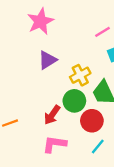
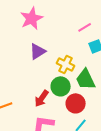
yellow cross: (80, 75) -> (66, 64), turned -36

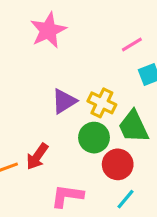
purple triangle: (38, 51) -> (64, 101), moved
red arrow: (42, 98) -> (37, 156), moved

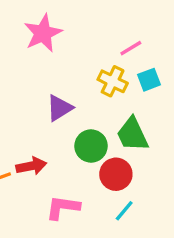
yellow cross: (102, 103) -> (113, 81), moved
red arrow: (37, 156) -> (31, 166), turned -136

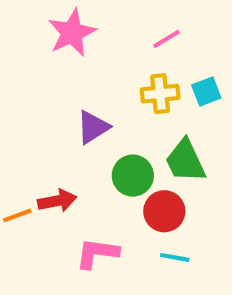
pink line: (131, 48) -> (166, 39), moved
yellow cross: (113, 81) -> (160, 94), turned -32
cyan line: (124, 211) -> (175, 257), turned 60

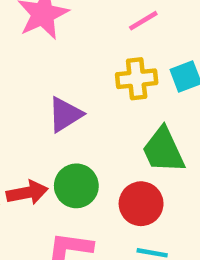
green circle: (133, 176) -> (76, 186), moved

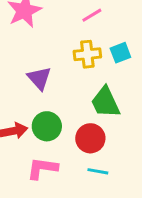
purple triangle: (65, 114) -> (39, 78), turned -40

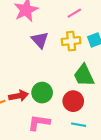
purple triangle: (39, 78) -> (40, 40), moved

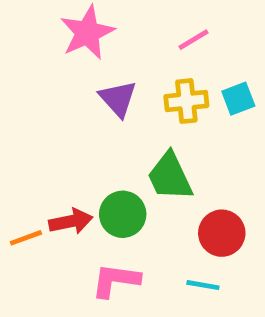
green trapezoid: (84, 75) -> (170, 177), moved
red circle: (73, 101) -> (222, 233), moved

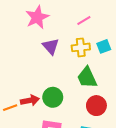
green trapezoid: (170, 177) -> (87, 78), moved

